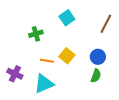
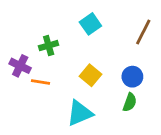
orange line: (47, 61) -> (40, 82), moved
purple cross: (15, 74) -> (20, 66), moved
cyan triangle: (44, 84) -> (80, 113), moved

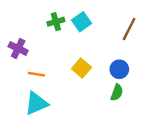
green cross: (49, 46) -> (56, 22), moved
purple cross: (20, 66) -> (18, 49), moved
cyan triangle: (80, 113) -> (36, 103), moved

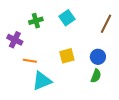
green cross: (56, 22) -> (36, 21), moved
yellow square: (81, 68) -> (67, 56), turned 35
cyan triangle: (36, 103) -> (42, 81), moved

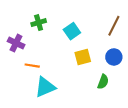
cyan square: (67, 18) -> (72, 31), moved
yellow square: (67, 56) -> (83, 57), moved
blue circle: (98, 57) -> (114, 57), moved

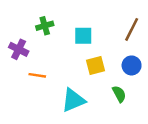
cyan square: (72, 31) -> (83, 36), turned 35
green semicircle: (103, 82) -> (119, 94), turned -48
cyan triangle: (45, 87) -> (73, 100), moved

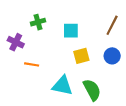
green semicircle: (119, 94) -> (92, 90), moved, size x1.5
cyan triangle: (73, 100) -> (62, 86), turned 35

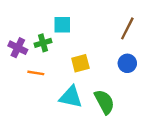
green cross: (38, 22) -> (43, 43), moved
cyan square: (71, 31) -> (62, 25), moved
yellow square: (81, 56) -> (80, 63), moved

